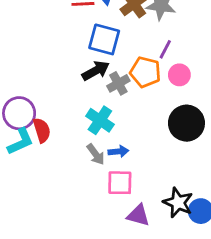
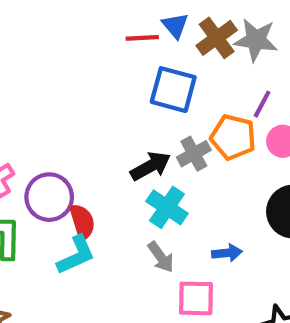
black arrow: (96, 71) -> (150, 166), moved
cyan L-shape: (20, 142) -> (76, 255), moved
blue arrow: (118, 151) -> (227, 253), moved

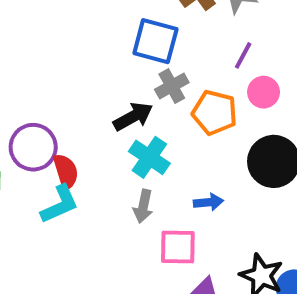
orange pentagon: (233, 137) -> (215, 113), moved
gray cross: (194, 154) -> (172, 86), moved
gray arrow: (161, 257) -> (143, 206), turned 48

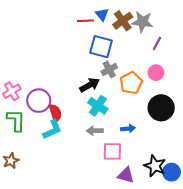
purple line: (243, 55) -> (157, 44), moved
orange pentagon: (215, 113) -> (131, 83), turned 30
gray arrow: (143, 206) -> (95, 131), turned 77

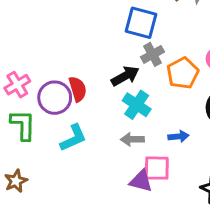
red semicircle: (55, 113) -> (78, 89), moved
purple triangle: (126, 175) -> (141, 181), moved

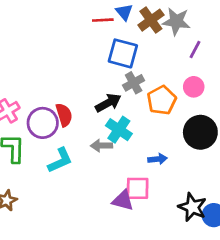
gray arrow: (132, 139) -> (101, 146), moved

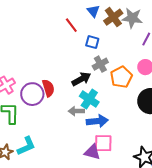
red line: (103, 20) -> (71, 25), moved, turned 56
blue square: (123, 53) -> (92, 42), size x0.6
blue arrow: (158, 159) -> (97, 121), moved, size x1.5
cyan L-shape: (60, 160) -> (26, 146), moved

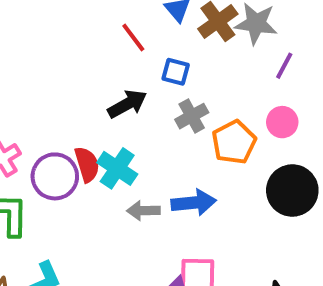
black arrow: (81, 79) -> (127, 104), moved
cyan cross: (89, 99) -> (117, 168), moved
blue arrow: (97, 121) -> (194, 203), moved

